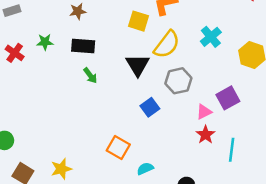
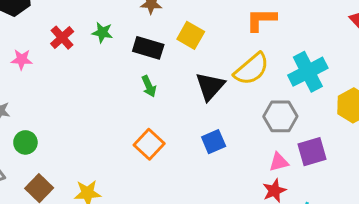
yellow square: (138, 21) -> (191, 35), moved
cyan cross: (211, 37) -> (308, 72), size x1.4
gray hexagon: (178, 81) -> (280, 116), moved
orange square: (118, 147) -> (149, 144), moved

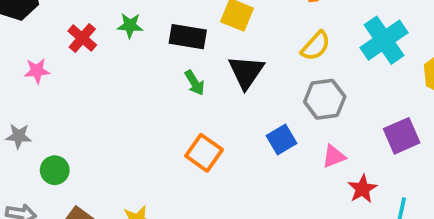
yellow semicircle: (252, 69) -> (316, 46), size x0.7
black triangle: (210, 86) -> (246, 72), moved
gray hexagon: (280, 116) -> (325, 99), moved
pink triangle: (279, 162) -> (334, 156), moved

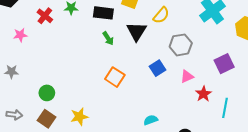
yellow semicircle: (316, 46) -> (161, 15), moved
green circle: (55, 170) -> (47, 93), moved

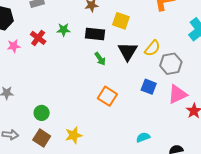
yellow semicircle: (161, 15) -> (152, 48), moved
pink star: (20, 35) -> (14, 46), moved
blue square: (157, 68) -> (149, 87), turned -35
pink triangle: (187, 76) -> (177, 94), size x1.5

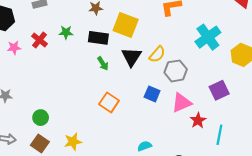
yellow square: (121, 21) -> (126, 25), size x1.4

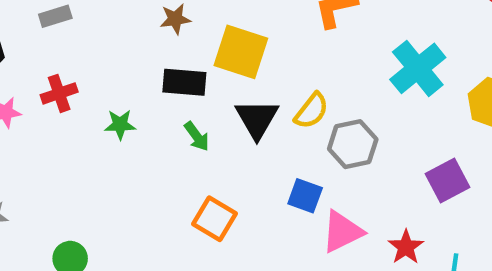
green star: (66, 32) -> (120, 125), moved
red cross: (39, 40) -> (59, 93), turned 35
pink triangle: (182, 103) -> (342, 232), moved

